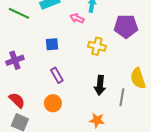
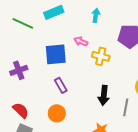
pink arrow: (77, 18) -> (81, 41), moved
blue square: (52, 44) -> (56, 54), size x1.6

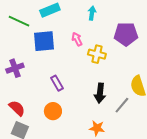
pink arrow: (81, 41) -> (77, 39), turned 40
blue square: (56, 54) -> (44, 41), moved
gray line: (126, 107) -> (122, 105), turned 30

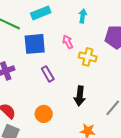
purple rectangle: (57, 83) -> (48, 74), moved
black arrow: (100, 93) -> (80, 96), moved

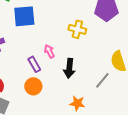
pink arrow: (68, 42) -> (49, 51), moved
purple rectangle: (48, 74) -> (34, 64), moved

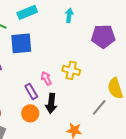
yellow cross: (77, 29) -> (71, 70), moved
black arrow: (69, 68) -> (51, 103), moved

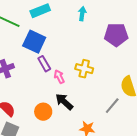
blue square: (21, 43) -> (34, 42), turned 30
purple rectangle: (31, 91) -> (44, 64), moved
black arrow: (51, 103) -> (64, 102), turned 126

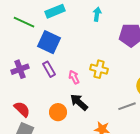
purple rectangle: (44, 64) -> (49, 69), moved
gray line: (112, 106) -> (127, 106), turned 30

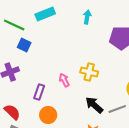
blue square: (49, 42) -> (24, 45), moved, size x0.6
purple rectangle: (49, 69) -> (39, 92), moved, turned 49
black arrow: (79, 102) -> (94, 105), moved

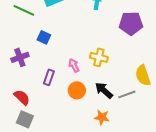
blue square: (24, 45) -> (44, 37), moved
orange circle: (48, 115) -> (77, 90), moved

